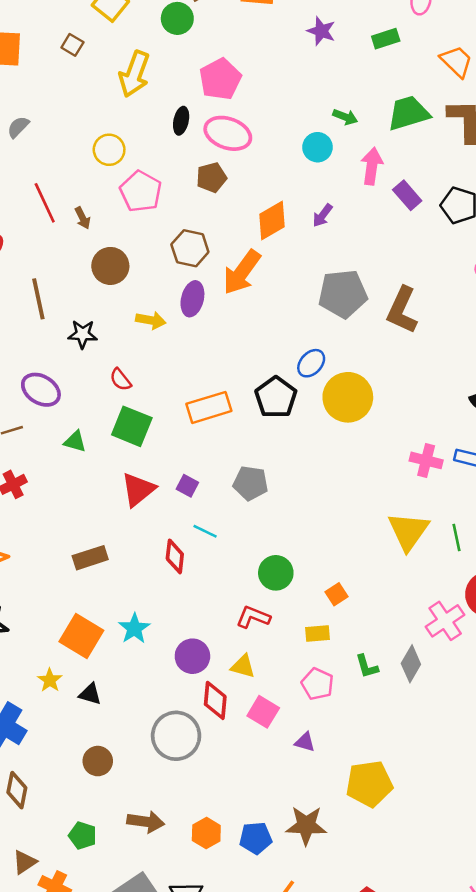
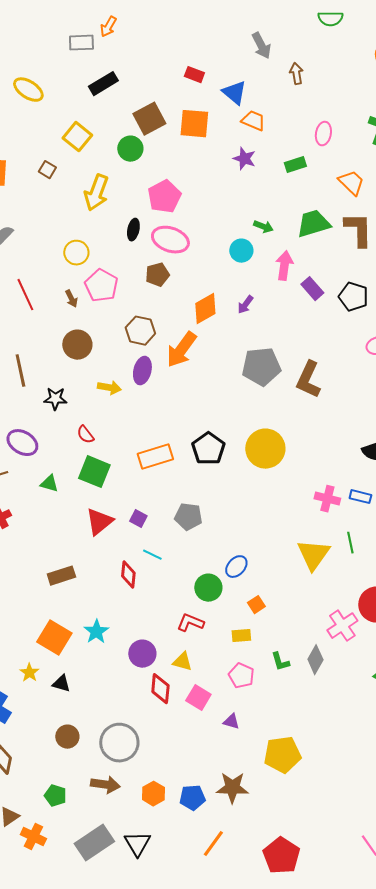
brown arrow: (83, 218) -> (71, 299), moved
blue ellipse: (311, 363) -> (236, 567), moved
green line: (456, 537) -> (350, 543), moved
gray circle: (176, 736) -> (119, 743), moved

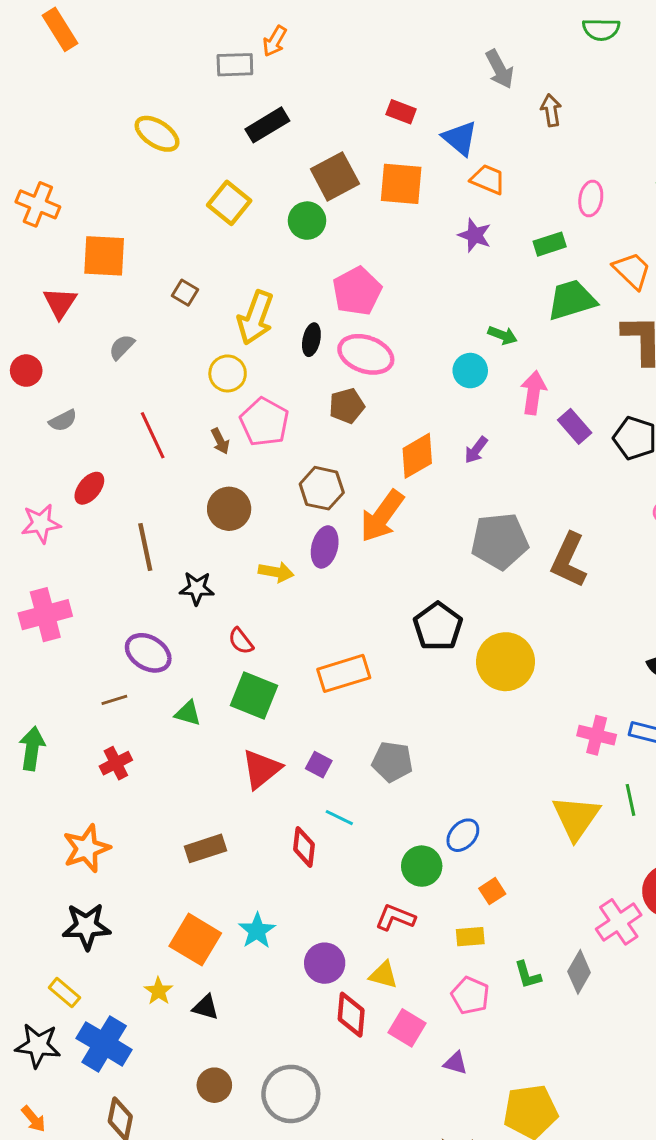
brown square: (47, 170) -> (185, 293), moved
yellow arrow: (96, 193) -> (256, 318), moved
green trapezoid: (313, 224) -> (572, 300), moved
black pentagon: (208, 449) -> (438, 626), moved

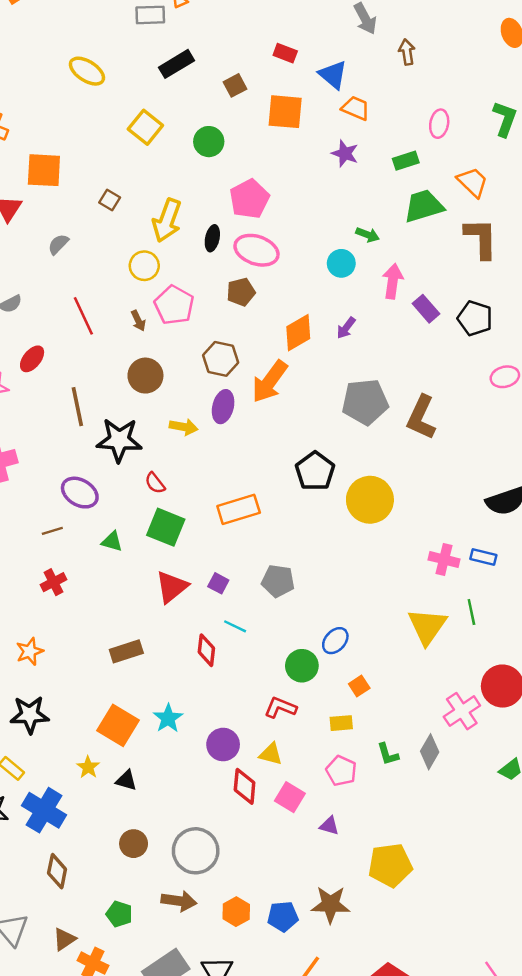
brown square: (335, 176) -> (235, 85), moved, size x0.6
black star: (197, 588) -> (119, 440), size x1.6
orange star: (86, 848) -> (30, 651), size x0.7

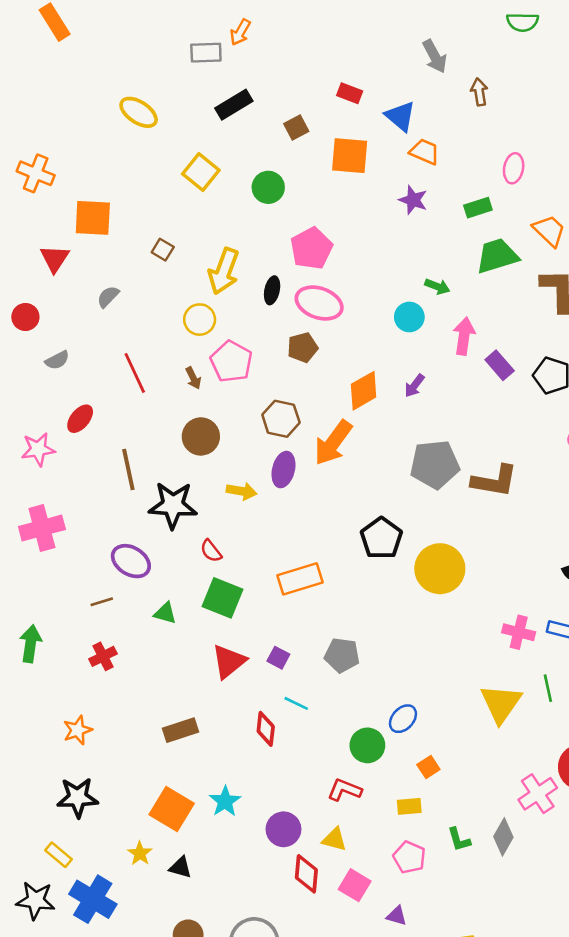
brown L-shape: (421, 417) -> (495, 481), turned -105

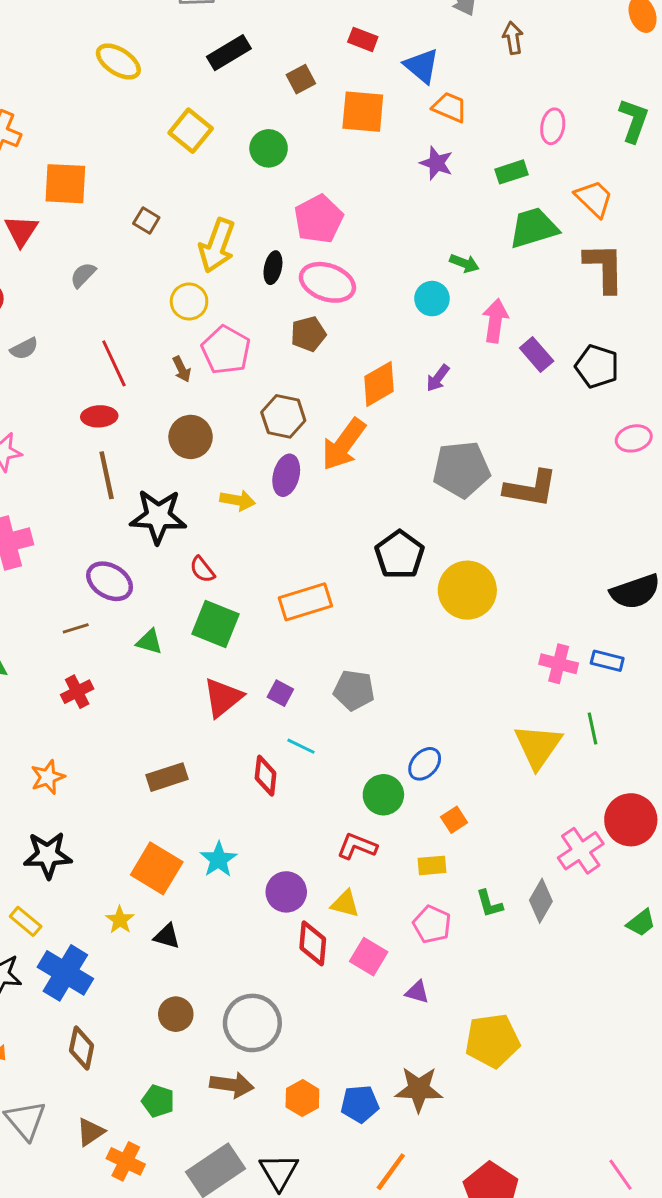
red ellipse: (80, 419) -> (99, 416), moved, turned 48

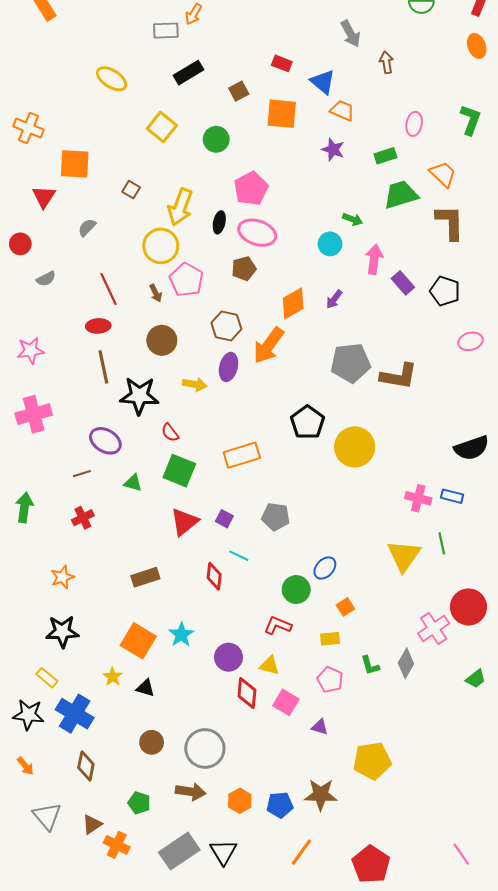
yellow circle: (189, 302) -> (161, 246), size x1.4

